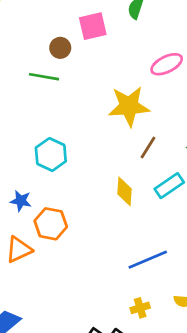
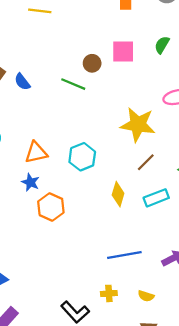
cyan hexagon: (51, 155) -> (82, 157), moved
orange triangle: (19, 250) -> (36, 152), moved

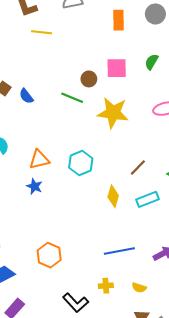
yellow star: (138, 125) -> (113, 113), moved
orange hexagon: (51, 207) -> (49, 255), moved

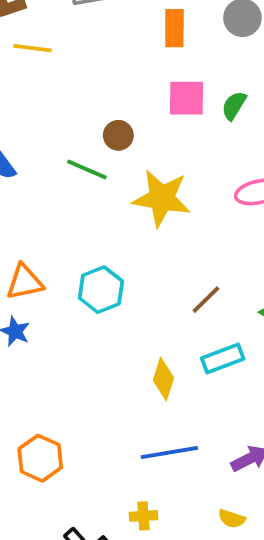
pink square: (117, 68) -> (186, 98), moved
yellow diamond: (113, 196) -> (163, 379), moved
yellow semicircle: (139, 288) -> (232, 519), moved

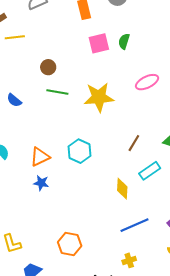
brown circle: (118, 135) -> (48, 67), moved

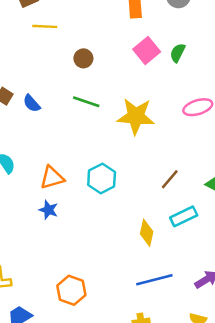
pink square: (99, 43) -> (147, 51), turned -35
brown circle: (48, 67) -> (83, 58), moved

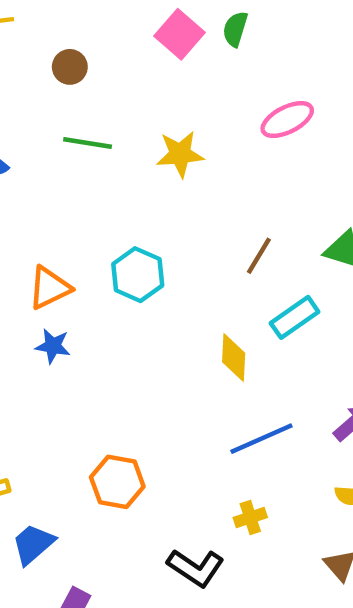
yellow star: (136, 116) -> (180, 154), size x0.7

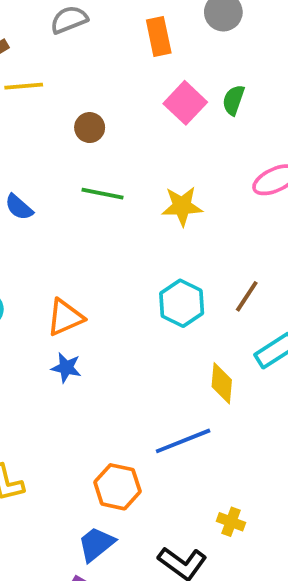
cyan hexagon: (138, 275) -> (182, 303), moved
blue line: (261, 439) -> (183, 441), moved
yellow cross: (250, 518) -> (231, 522), turned 36
blue trapezoid: (33, 544) -> (96, 544), moved

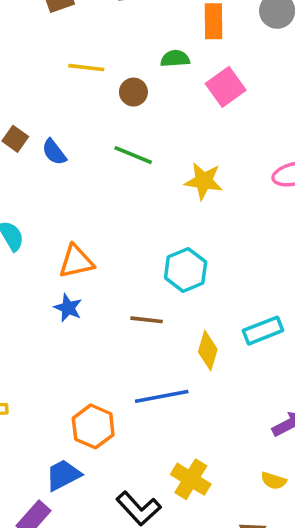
yellow line: (24, 86) -> (86, 68), moved
green semicircle: (233, 100) -> (175, 59), moved, turned 56
brown line: (247, 296) -> (147, 320), moved, turned 52
yellow cross: (231, 522) -> (191, 479), size x1.5

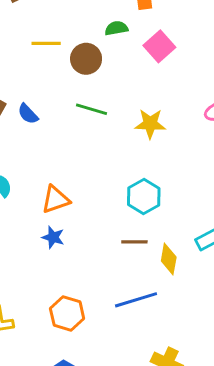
brown circle: (133, 92) -> (86, 59), size x1.4
brown line: (147, 320) -> (134, 242), moved
orange hexagon: (93, 426) -> (67, 313), moved

